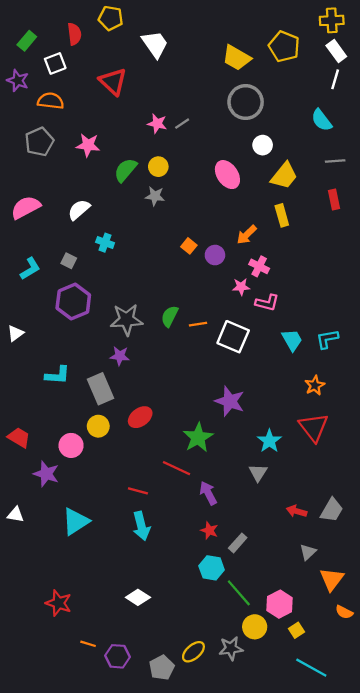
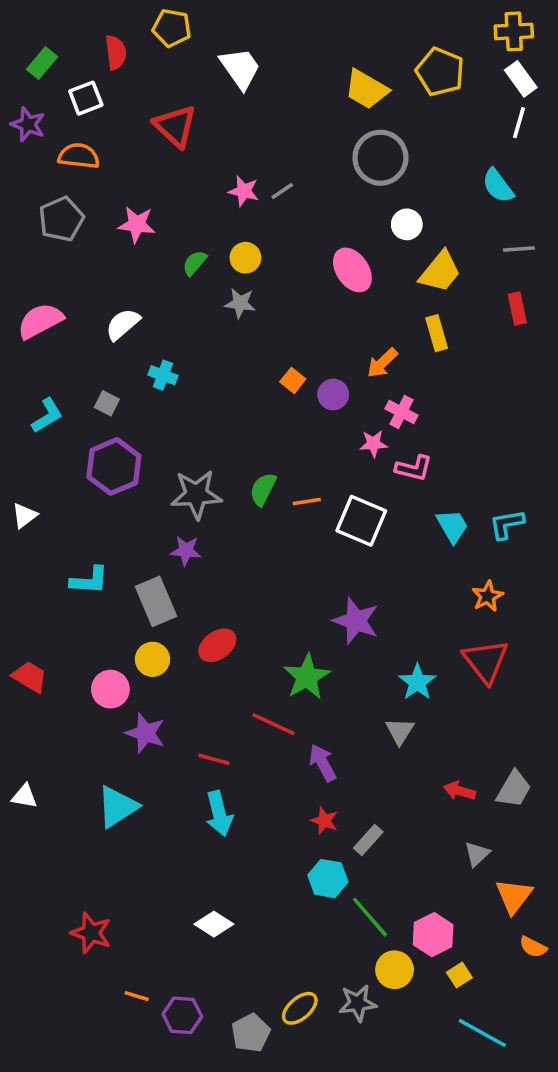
green semicircle: (125, 170) -> (195, 263), size x0.7
purple star: (46, 474) -> (145, 733), moved

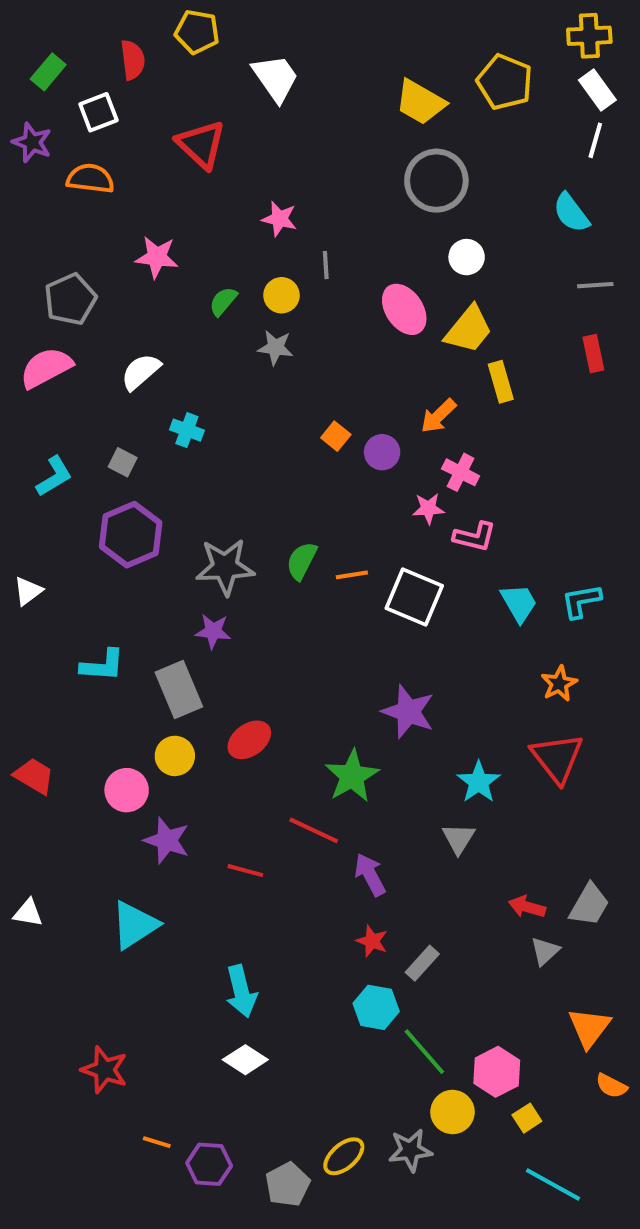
gray line: (282, 191) -> (326, 265), moved, turned -60
gray pentagon: (61, 219) -> (70, 299), moved
yellow trapezoid: (440, 272) -> (469, 329), moved
cyan arrow: (219, 814) -> (241, 991), moved
gray triangle: (477, 854) -> (545, 951), moved

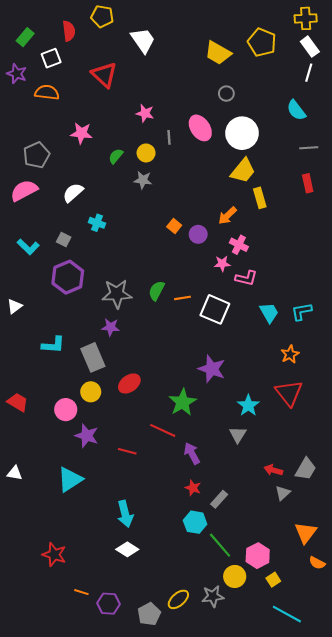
gray circle: (436, 181) -> (226, 94), size x0.5
white circle: (467, 257) -> (242, 133), size x1.8
pink ellipse: (404, 309) -> (200, 128), moved
cyan L-shape: (54, 476) -> (28, 247), turned 75

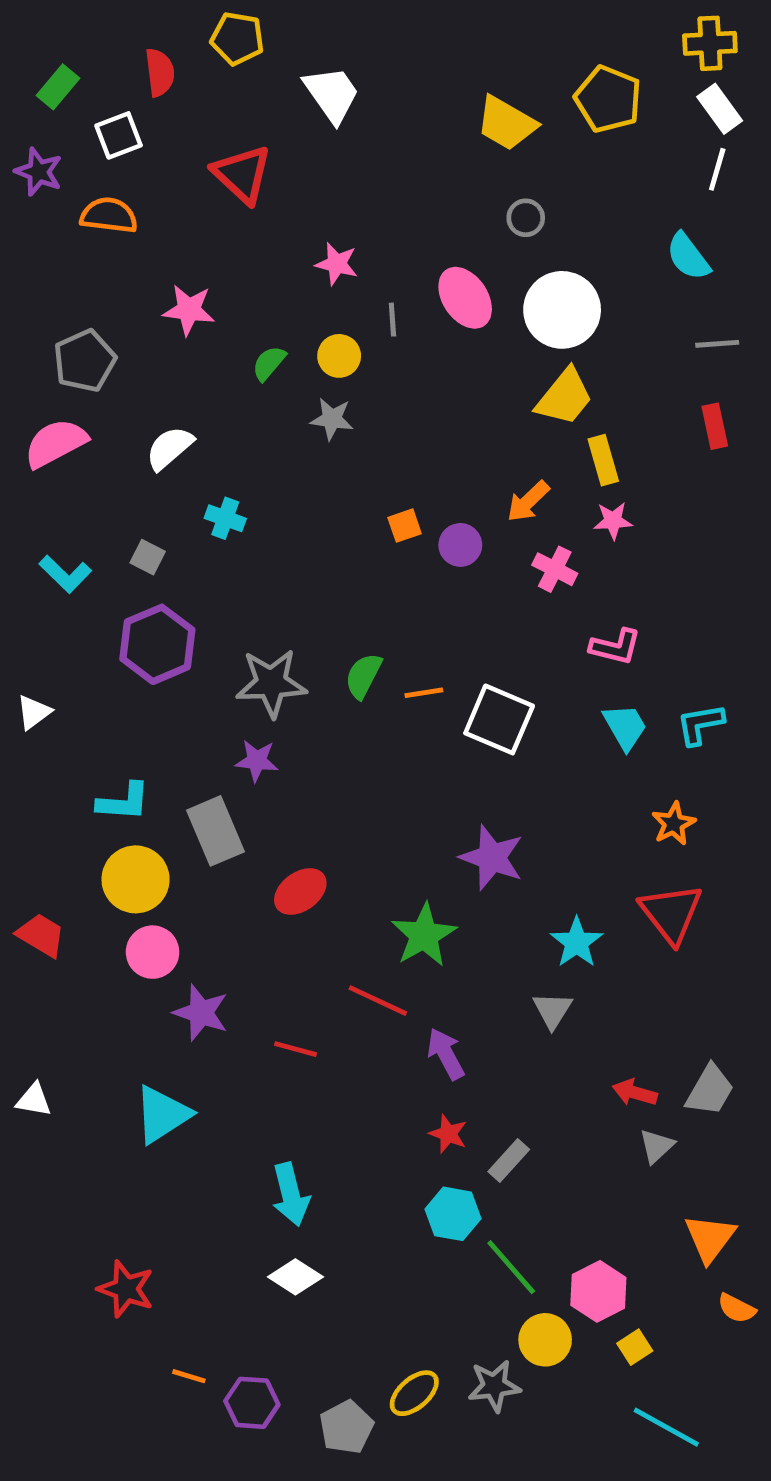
orange square: (174, 226) -> (405, 526), turned 32
pink star: (222, 264) -> (613, 521), moved
pink L-shape: (246, 278) -> (615, 647), moved
yellow circle: (91, 392) -> (136, 879), moved, size x1.4

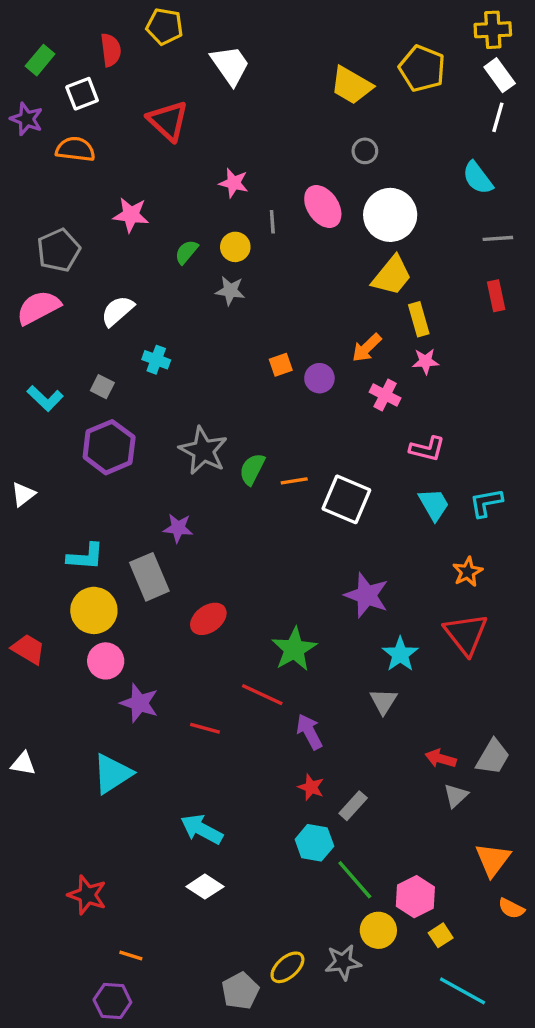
gray star: (271, 683) -> (203, 451), moved, turned 30
purple star: (492, 858) -> (367, 595), moved
cyan arrow: (291, 1194) -> (202, 829), turned 132
purple hexagon: (252, 1403) -> (112, 1001), moved

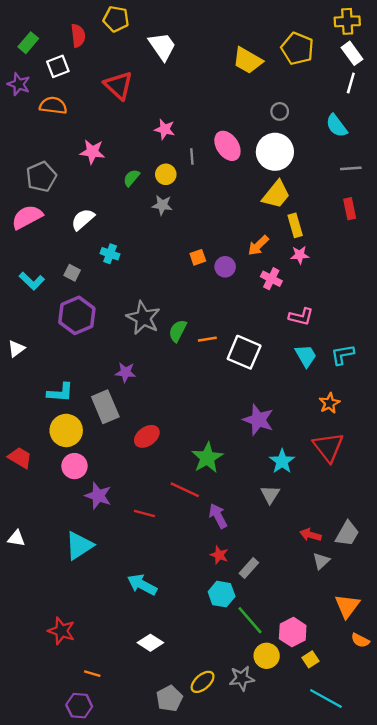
gray circle: (365, 151) -> (280, 111), moved
white diamond: (205, 887) -> (150, 643), moved

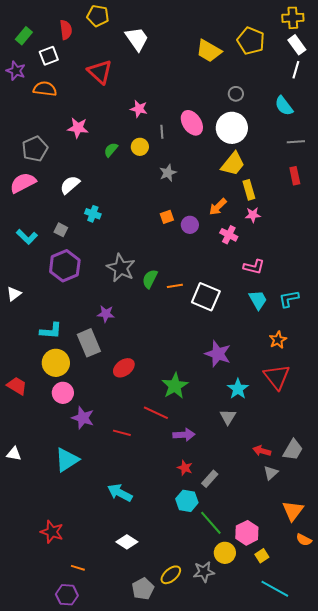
gray star: (162, 205) -> (168, 173), moved, turned -30
purple arrow: (218, 516) -> (184, 435), turned 115

